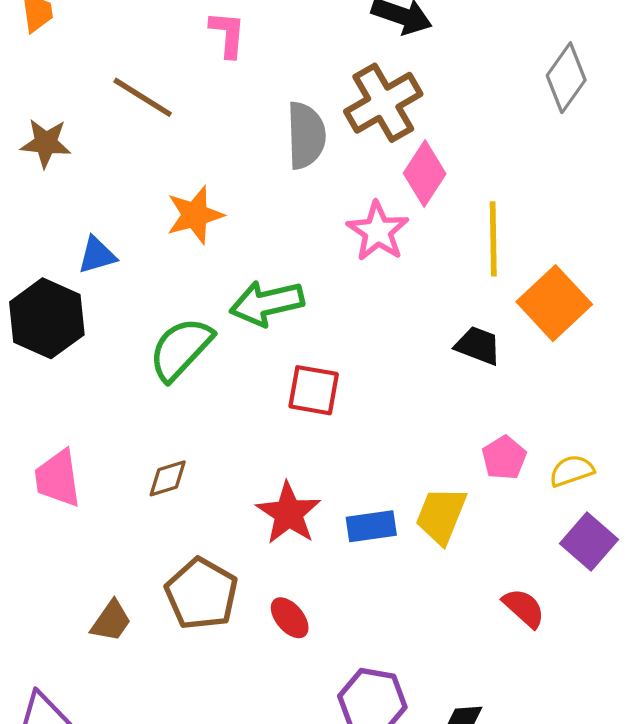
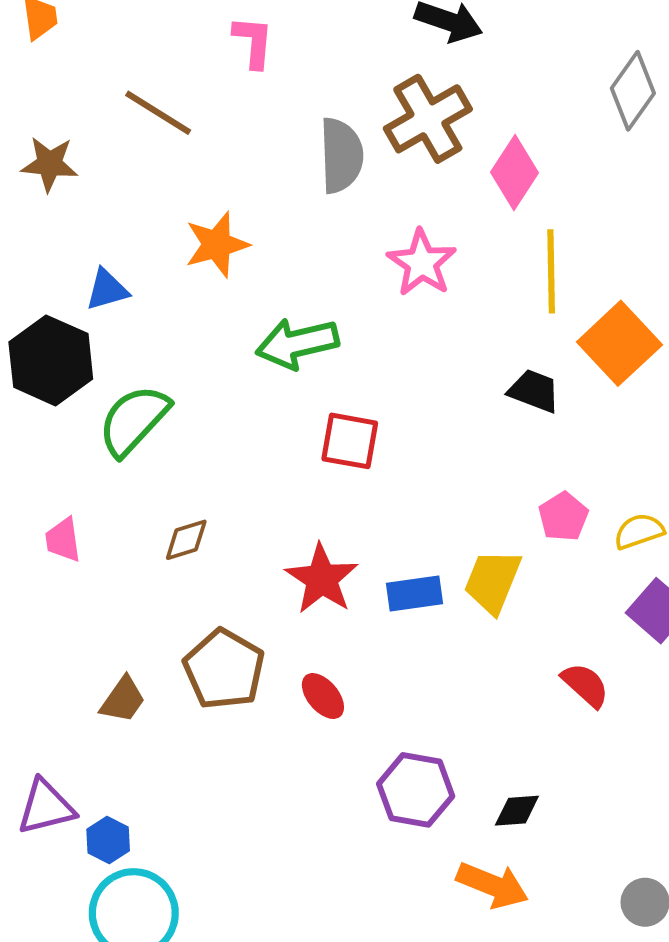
pink diamond: (425, 174) -> (514, 173), moved
green semicircle: (181, 349) -> (134, 420), moved
pink trapezoid: (58, 478) -> (63, 540), size x0.7

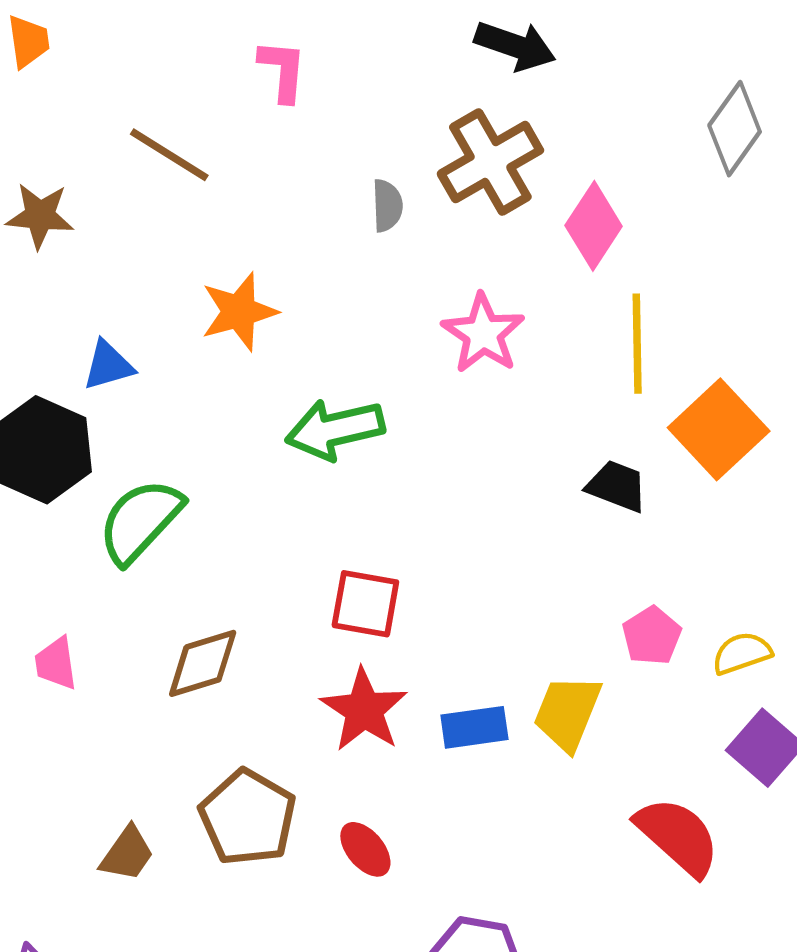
gray semicircle: (341, 155) -> (387, 206), size x0.6
red square: (350, 441) -> (365, 604), moved
brown diamond: (186, 540) -> (203, 663), size x1.4
red semicircle: (585, 685) -> (678, 836), size x1.5

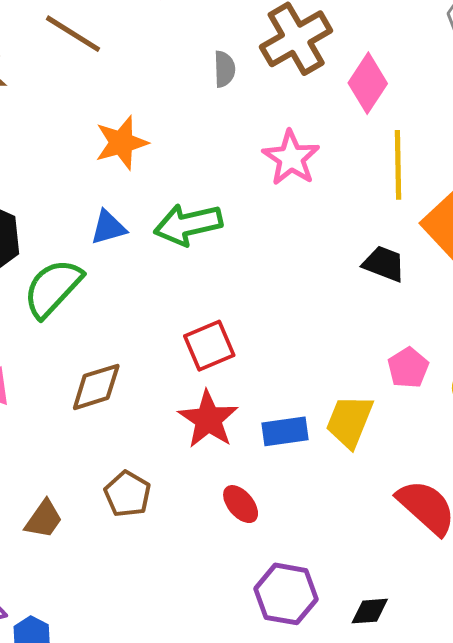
blue triangle: (108, 365) -> (108, 228), moved
red square: (365, 604) -> (209, 346), turned -33
brown pentagon: (248, 817) -> (128, 494), size x0.7
red ellipse: (365, 849) -> (241, 504), moved

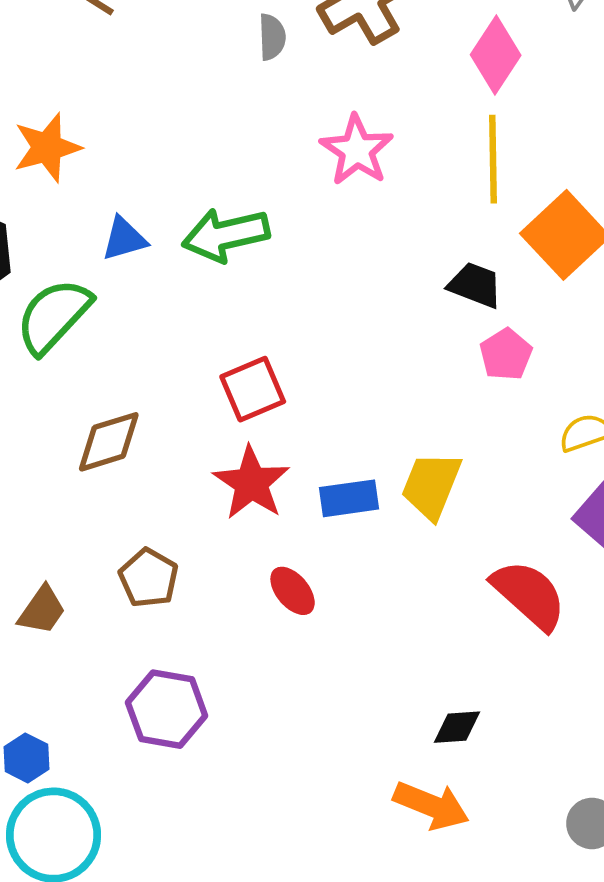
pink diamond: (368, 83) -> (496, 55), moved
orange star: (121, 143) -> (47, 148), moved
pink pentagon: (408, 368) -> (506, 354), moved
purple hexagon: (286, 594) -> (167, 709), moved

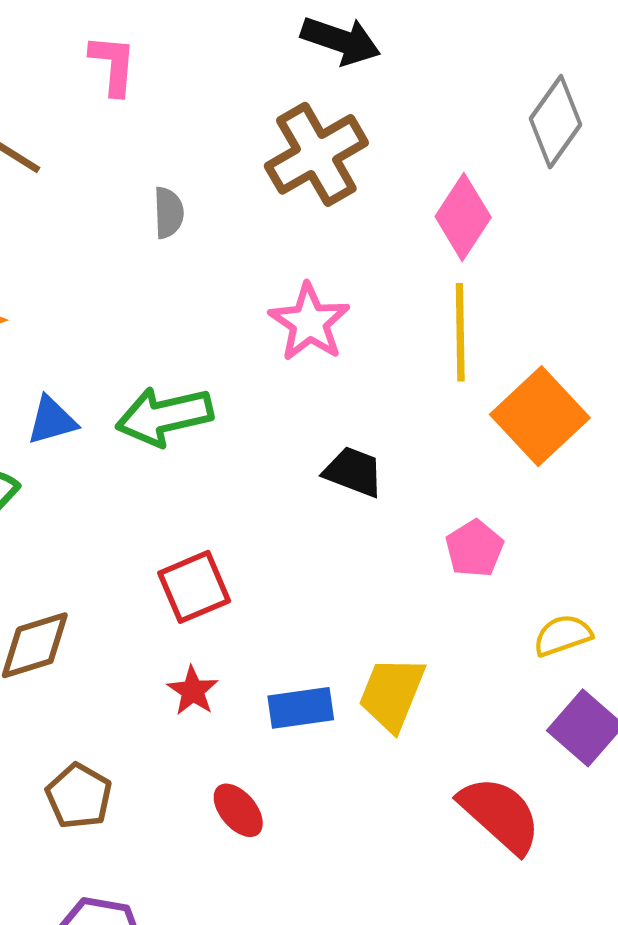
gray semicircle: (272, 37) -> (168, 213), moved
black trapezoid: (475, 285) -> (353, 472), moved
red star: (251, 483) -> (193, 691), size x0.6

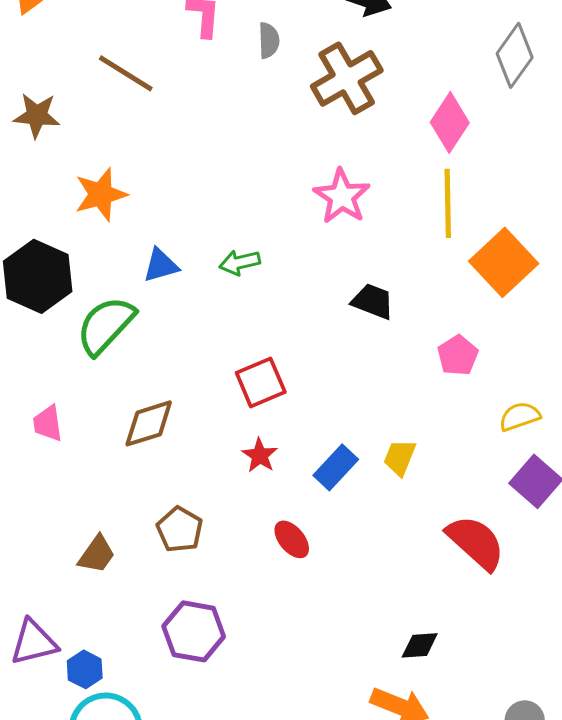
gray semicircle: (168, 213) -> (269, 40), moved
green arrow: (164, 416) -> (240, 262), size x0.6
yellow trapezoid: (392, 694) -> (400, 457), size x0.7
blue rectangle: (301, 708) -> (336, 467), turned -39

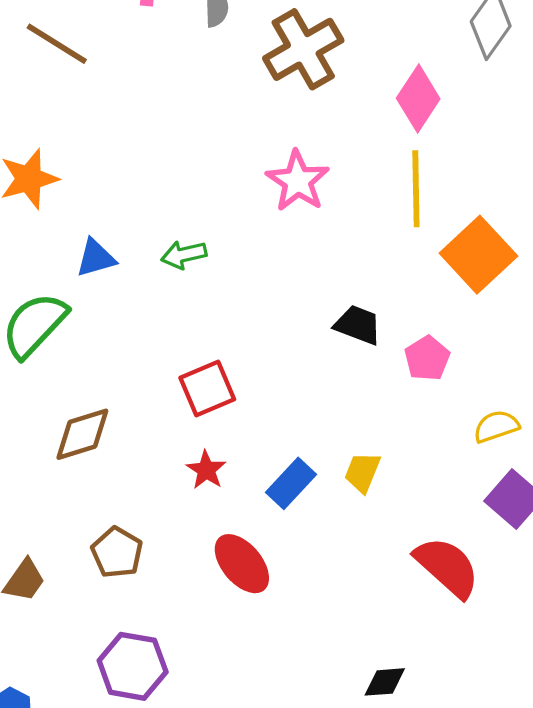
black trapezoid: (373, 301) -> (358, 325), moved
red ellipse: (292, 539) -> (242, 564), size x1.4

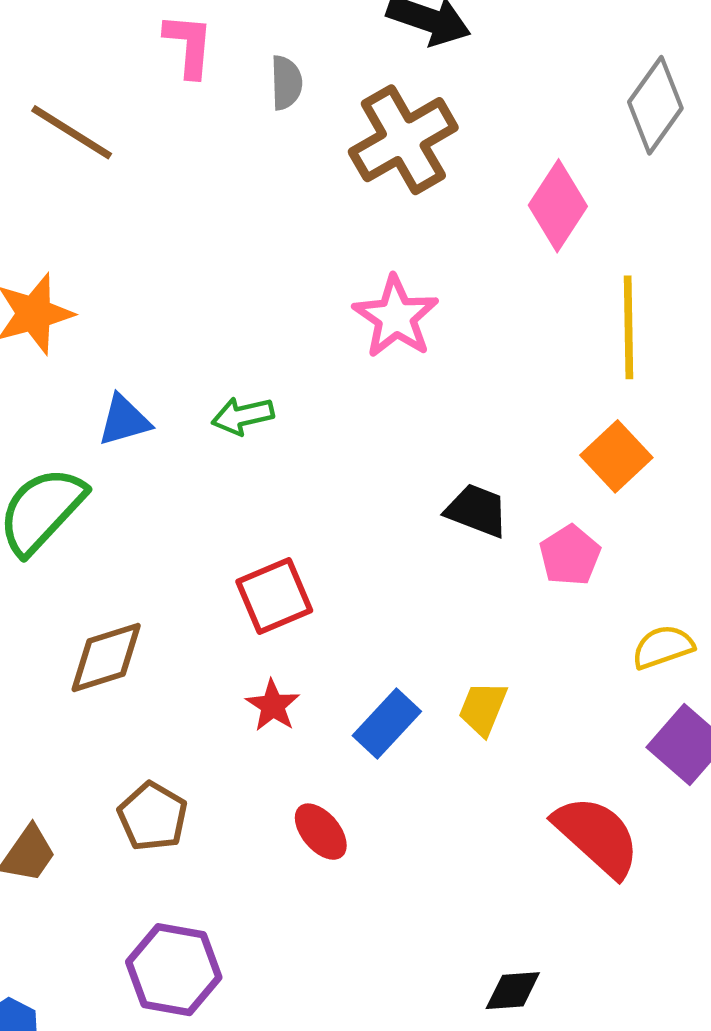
yellow line: (416, 189) -> (628, 327), moved
orange square: (478, 255) -> (616, 456), moved, size x0.7
red ellipse: (242, 564) -> (321, 832), size x0.7

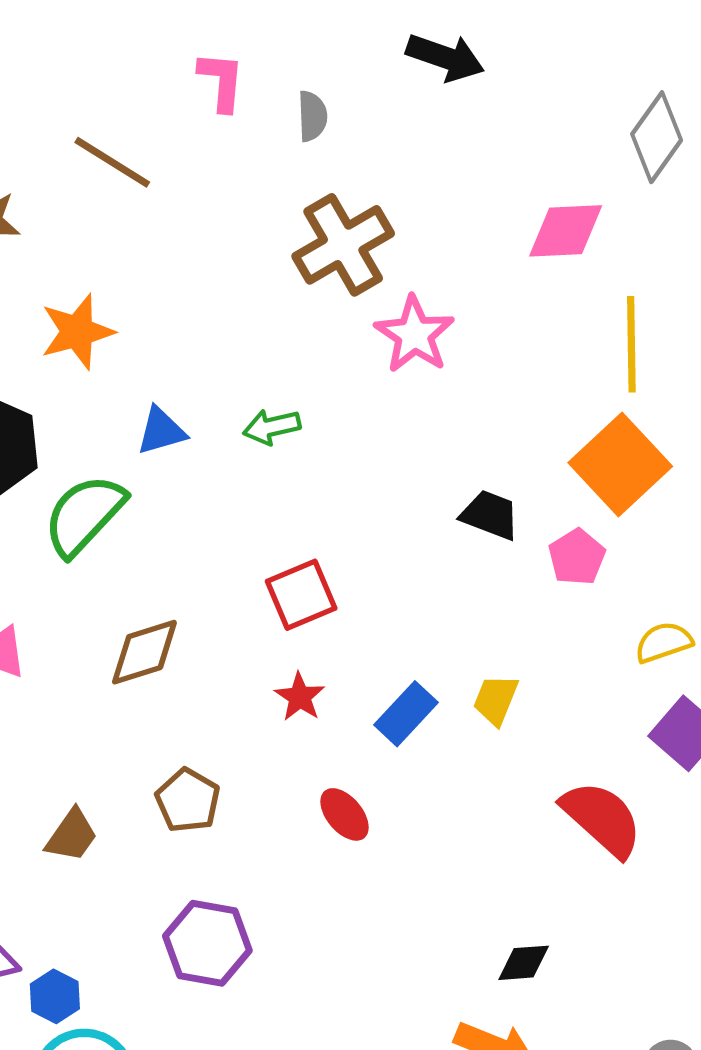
brown cross: (403, 140) -> (343, 245), moved
pink diamond: (558, 206) -> (566, 231), turned 54
orange square: (616, 456) -> (620, 465), size x1.5

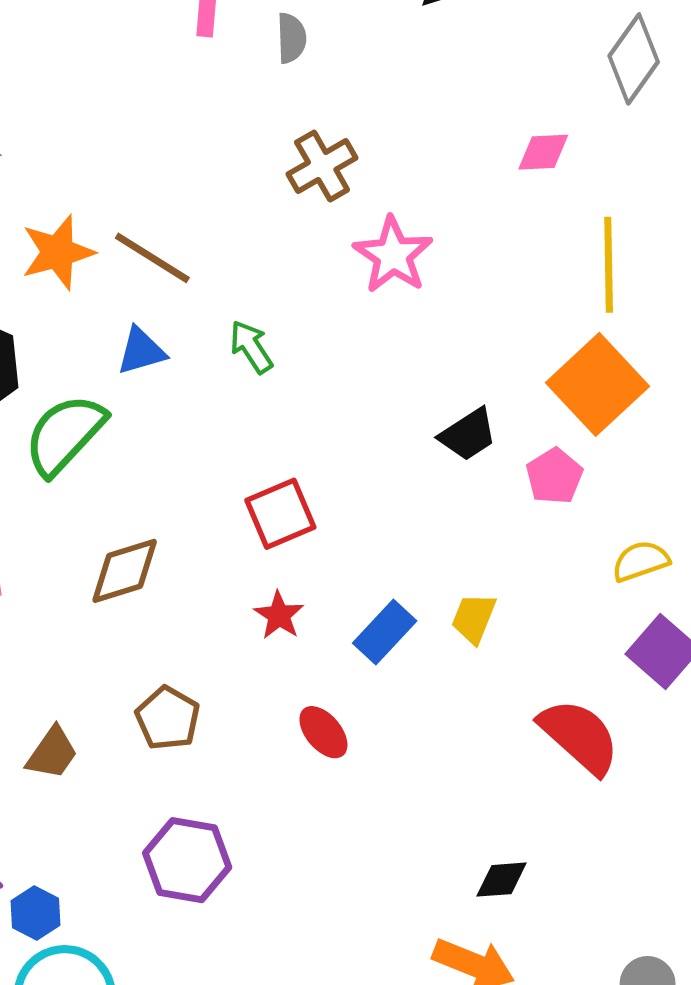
brown line: (112, 162) -> (152, 258), moved
pink diamond: (566, 231) -> (543, 152), size x0.7
brown cross: (343, 245) -> (322, 166), size x0.7
green arrow: (272, 427) -> (251, 347), turned 70
black trapezoid: (490, 515) -> (468, 434), turned 126

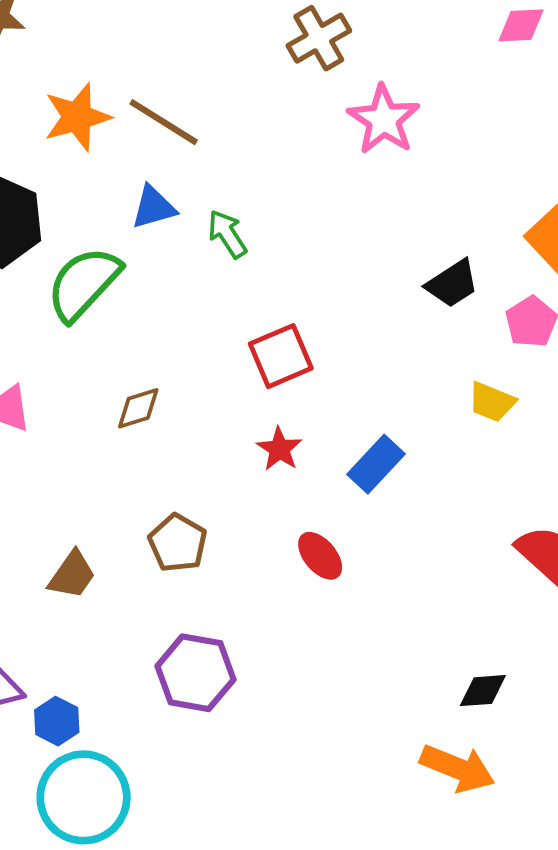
green arrow: (251, 347) -> (227, 234), moved
brown diamond: (125, 571) -> (138, 408), size x0.7
yellow trapezoid: (474, 618) -> (492, 402), moved, turned -90

